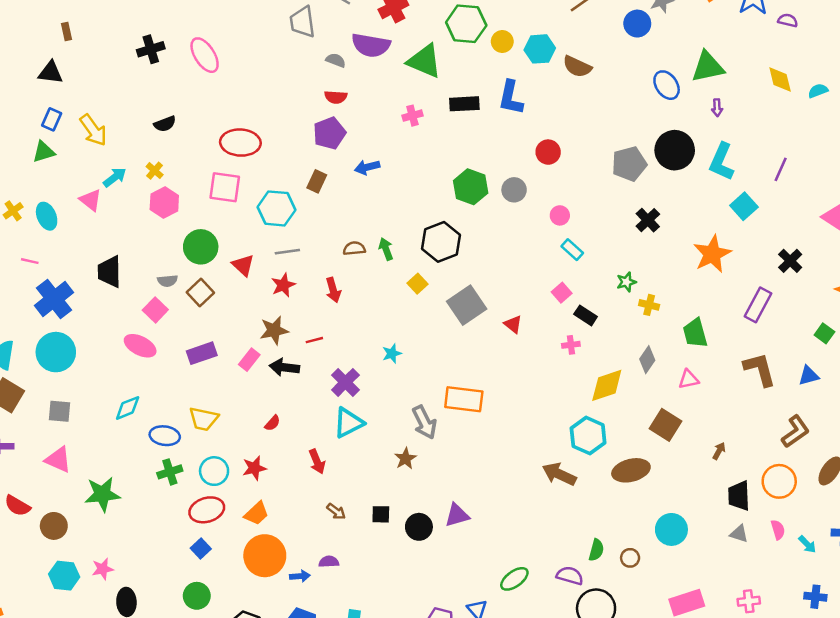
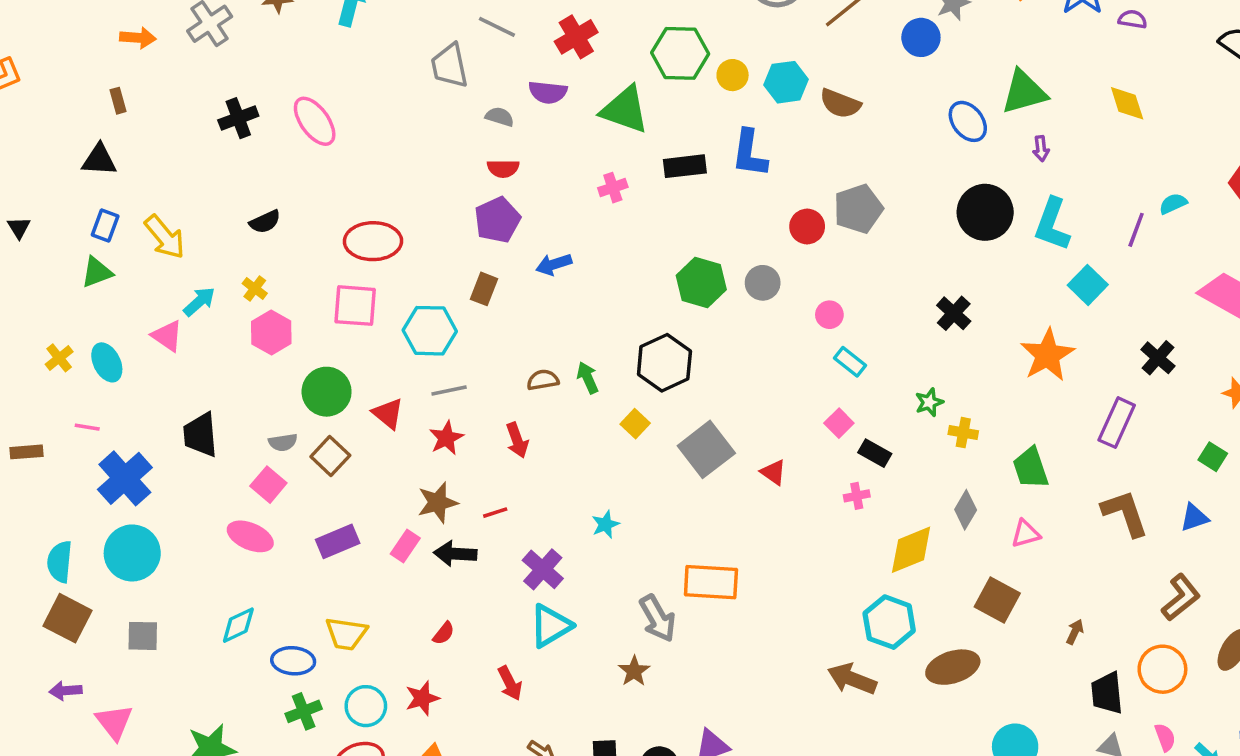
purple semicircle: (371, 45) -> (548, 92), size x0.7
cyan semicircle: (818, 91) -> (1173, 204), moved
gray pentagon: (629, 164) -> (858, 209), moved
pink triangle: (58, 460) -> (114, 722), moved, turned 32

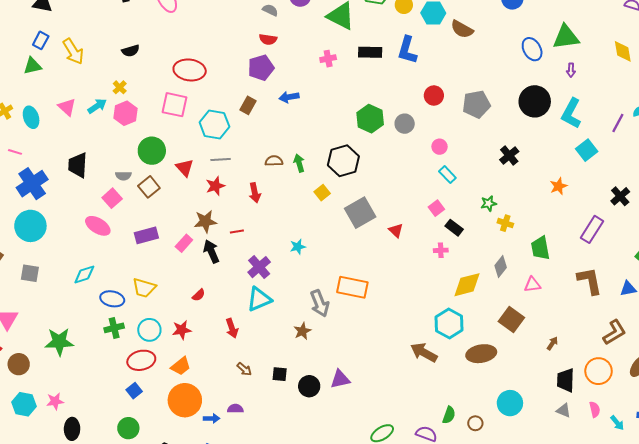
gray pentagon: (858, 209) -> (476, 104), moved
cyan arrow: (199, 302) -> (97, 106), moved
orange star: (1047, 355) -> (558, 186), size x0.6
black arrow: (455, 554) -> (211, 251), turned 55

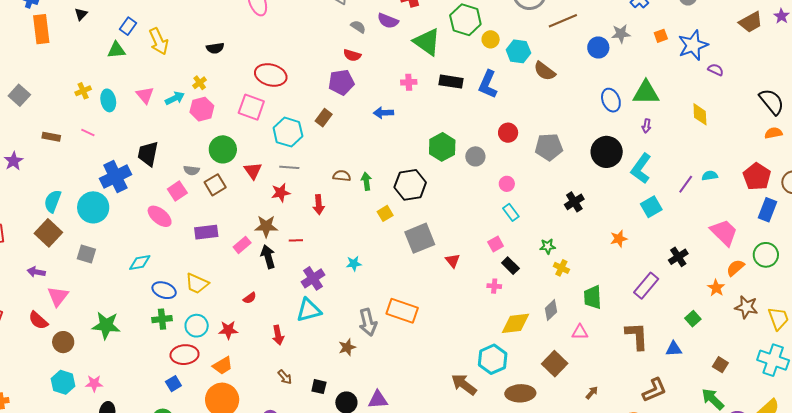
blue arrow: (289, 97) -> (383, 113), moved
blue cross: (32, 184) -> (115, 177), moved

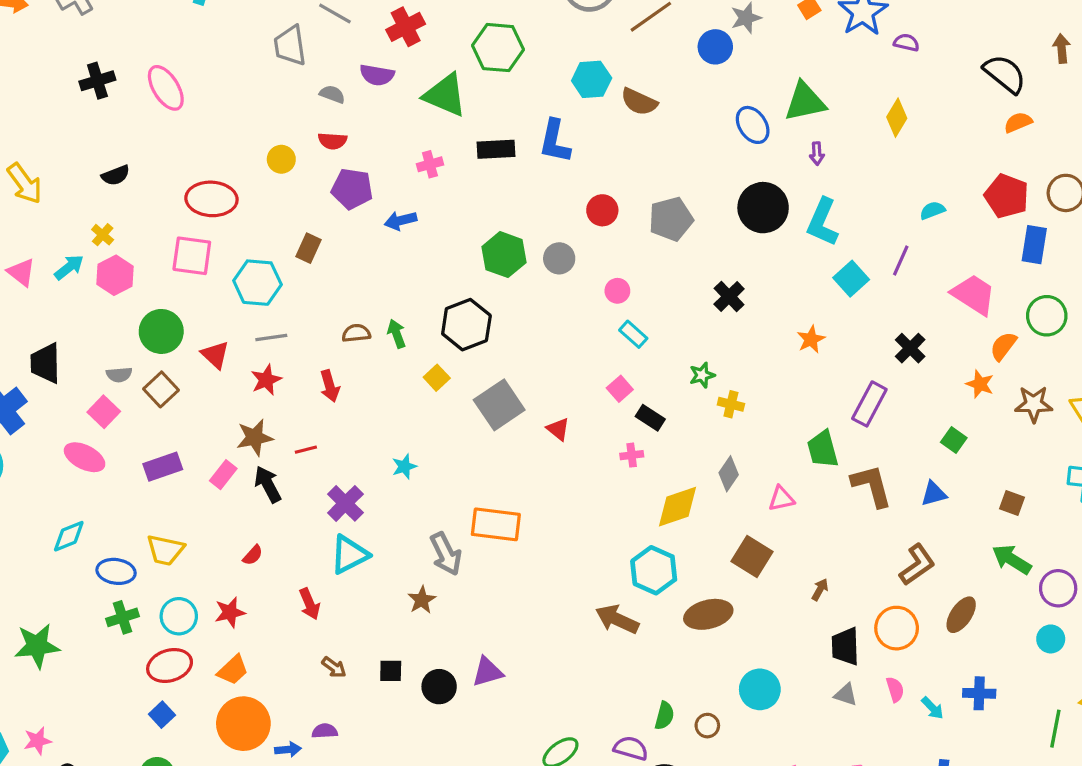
yellow circle: (491, 39) -> (281, 159), moved
purple pentagon: (341, 82) -> (352, 189), moved, turned 30
yellow diamond: (700, 114) -> (897, 118), turned 45
purple line: (686, 184) -> (901, 261), moved
green trapezoid: (593, 297) -> (823, 449), moved

